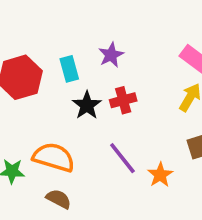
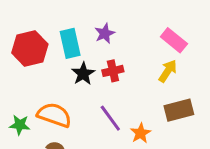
cyan rectangle: (69, 69) -> (70, 43), size x1.4

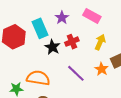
pink rectangle: (174, 40) -> (92, 16), moved
yellow arrow: (168, 71) -> (100, 42), moved
orange star: (141, 133) -> (102, 69), moved

